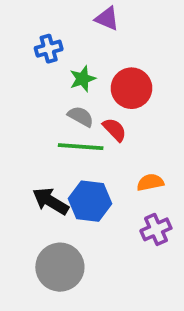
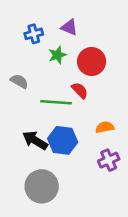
purple triangle: (107, 18) -> (69, 27), moved
gray semicircle: (81, 116) -> (19, 81), moved

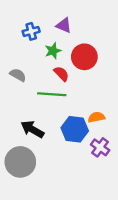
red semicircle: (80, 90) -> (61, 74), moved
blue hexagon: (63, 140) -> (75, 129), moved
purple cross: (109, 160) -> (100, 147), turned -30
gray circle: (42, 186) -> (20, 162), moved

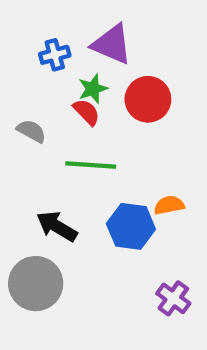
purple triangle: (64, 25) -> (112, 44), size x1.5
red semicircle: (61, 74) -> (86, 112), moved
purple cross: (100, 147) -> (173, 298), moved

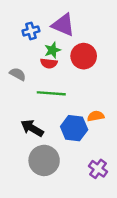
red semicircle: (86, 112) -> (49, 63), turned 140
gray circle: (36, 284) -> (44, 160), moved

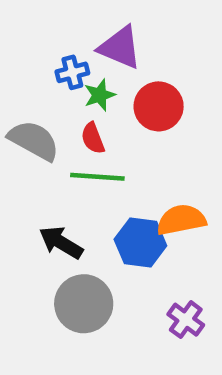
blue cross: (31, 31) -> (72, 72), moved
red semicircle: (49, 63) -> (93, 138), moved, turned 63
gray semicircle: (18, 74) -> (34, 140), size x1.6
orange semicircle: (96, 116) -> (181, 220), size x1.5

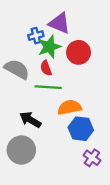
green star: (100, 95) -> (49, 47), size x1.5
orange semicircle: (181, 220) -> (70, 107), moved
blue hexagon: (140, 243) -> (81, 129), moved
gray circle: (84, 304) -> (21, 150), moved

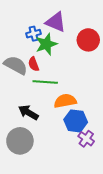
red circle: (79, 52) -> (88, 40), moved
red semicircle: (46, 68) -> (34, 64), moved
purple cross: (92, 158) -> (86, 139), moved

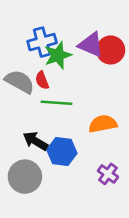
purple triangle: (56, 22) -> (91, 45), moved
blue cross: (34, 34) -> (42, 42), size x1.5
orange semicircle: (65, 101) -> (103, 124), moved
blue hexagon: (76, 121) -> (62, 152), moved

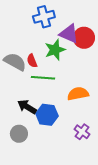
blue cross: (42, 42) -> (44, 17), moved
green star: (58, 55) -> (55, 50), moved
gray circle: (25, 177) -> (19, 134), size x0.7

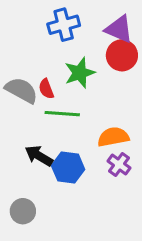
purple triangle: (69, 34) -> (119, 29), moved
purple cross: (82, 132) -> (119, 165), moved
gray circle: (19, 134) -> (23, 211), moved

